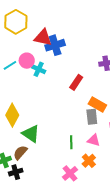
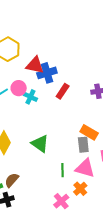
red rectangle: (76, 82) -> (63, 91), moved
green triangle: (31, 134) -> (40, 144), moved
pink triangle: (94, 140) -> (85, 168), size x1.5

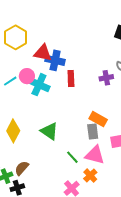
blue cross: (47, 73) -> (55, 60), turned 30
red rectangle: (63, 91) -> (71, 78), turned -35
cyan cross: (30, 97) -> (39, 85), size x1.5
green line: (63, 170) -> (72, 157), turned -40

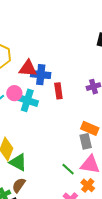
green triangle: (49, 131) -> (18, 162), moved

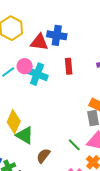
blue cross: (41, 75) -> (57, 35), moved
brown semicircle: (19, 185) -> (43, 156), moved

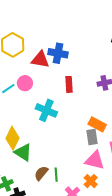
cyan cross: (37, 74) -> (46, 110), moved
green line: (74, 145) -> (56, 175), moved, turned 40

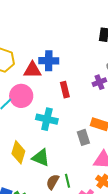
pink circle: (25, 83) -> (21, 96), size x1.5
gray rectangle: (92, 137) -> (83, 137), moved
green triangle: (23, 152) -> (41, 158), moved

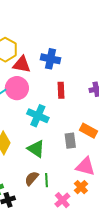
red triangle: (32, 70) -> (22, 65), moved
green triangle: (41, 158) -> (36, 149), moved

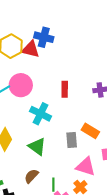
blue cross: (51, 59) -> (44, 37), moved
red triangle: (22, 65) -> (31, 49), moved
green line: (47, 180) -> (53, 185), moved

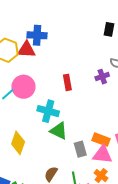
orange rectangle: (90, 131) -> (101, 140), moved
gray rectangle: (72, 140) -> (80, 149), moved
green triangle: (37, 147) -> (59, 131), moved

